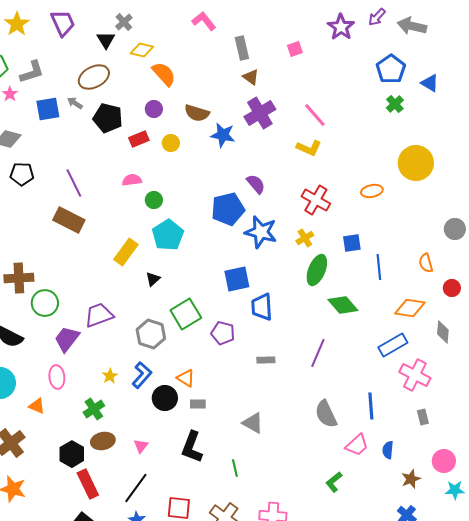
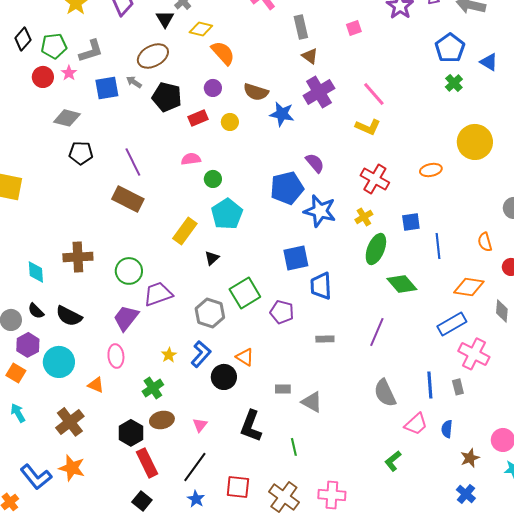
green circle: (45, 303) -> (129, 271), moved
gray rectangle: (198, 404) -> (283, 389), moved
gray rectangle: (423, 417) -> (458, 387), moved

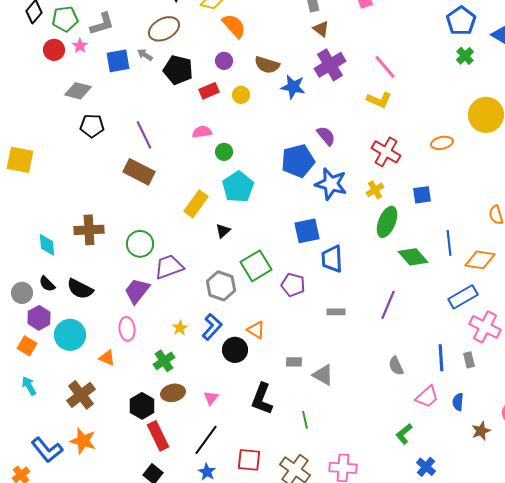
blue line: (438, 246) -> (449, 243), moved
gray semicircle: (385, 393) -> (396, 366), size x0.7
blue cross: (466, 494) -> (426, 467), moved

